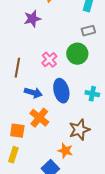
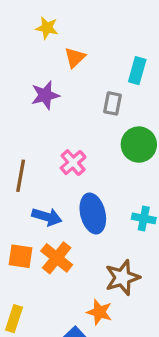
gray rectangle: (88, 31) -> (113, 103), moved, turned -64
green circle: (77, 54) -> (139, 145), moved
orange square: (17, 131) -> (21, 256), moved

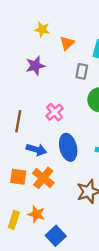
yellow star: (47, 28) -> (42, 29), moved
orange triangle: (75, 57) -> (67, 43), moved
orange star: (99, 312) -> (36, 214), moved

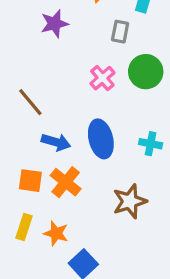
pink cross: (55, 112) -> (102, 78), moved
brown line: (18, 121) -> (30, 102), turned -50
yellow rectangle: (14, 220) -> (24, 227), moved

